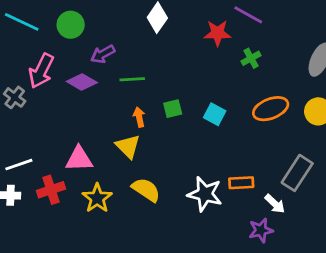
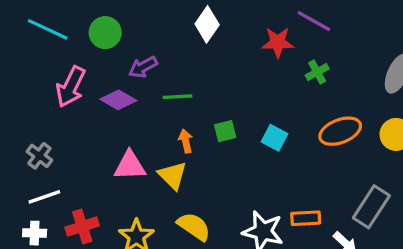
gray cross: (15, 97) -> (39, 156), moved
pink triangle: (79, 159) -> (130, 166), moved

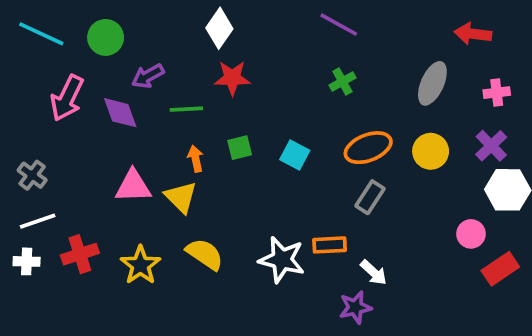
red star: (278, 42) -> (232, 78), moved
purple diamond: (118, 100) -> (120, 113), turned 40
gray rectangle: (371, 207) -> (370, 197), moved, size x0.7

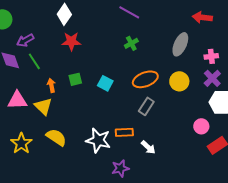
pink cross: (497, 93) -> (211, 56), moved
green line: (186, 109) -> (34, 61), moved, turned 60
purple star: (355, 307) -> (120, 168), moved

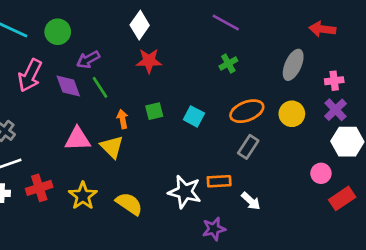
yellow semicircle: (56, 137) -> (129, 204), moved

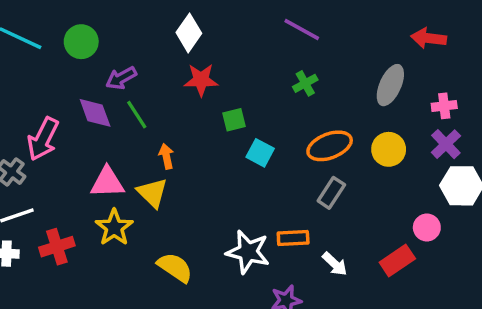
pink arrow: (30, 75) -> (43, 139), moved
green square: (154, 111) -> (234, 120), moved
yellow star: (83, 196) -> (114, 228), moved
red rectangle: (342, 198) -> (397, 261), moved

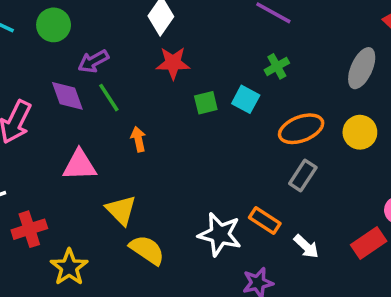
cyan square: (260, 153) -> (246, 99), moved
yellow triangle: (152, 193) -> (121, 210), moved
yellow star: (114, 228) -> (69, 267), moved
orange rectangle: (293, 238) -> (265, 221), turned 36

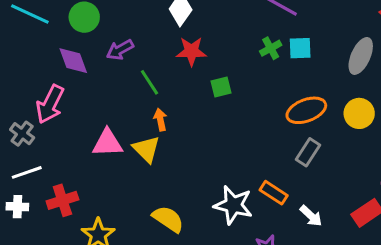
green cross: (277, 66) -> (271, 48), moved
purple diamond: (67, 96) -> (73, 61), moved
green line: (109, 98) -> (149, 82), moved
cyan square: (246, 99) -> (300, 48), moved, turned -30
yellow triangle: (121, 210) -> (146, 149), moved

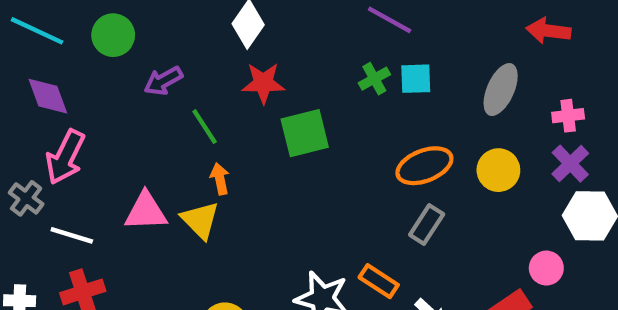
purple diamond: (73, 61) -> (48, 96), moved
green square: (221, 87) -> (305, 133), size x1.6
white line: (27, 172) -> (72, 235), moved, turned 36

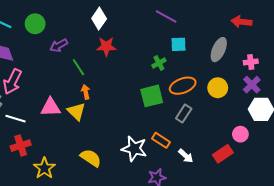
green cross: (374, 79) -> (159, 63), moved
green square: (305, 133) -> (152, 96), moved

